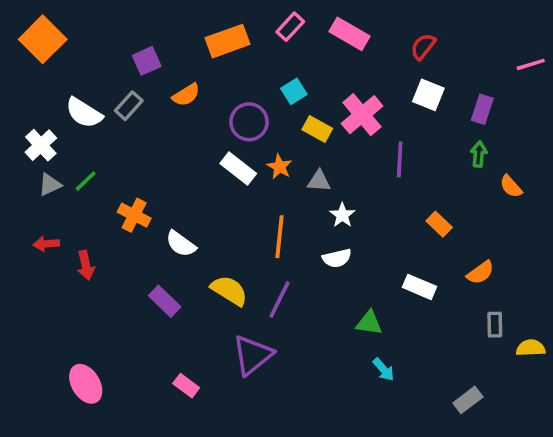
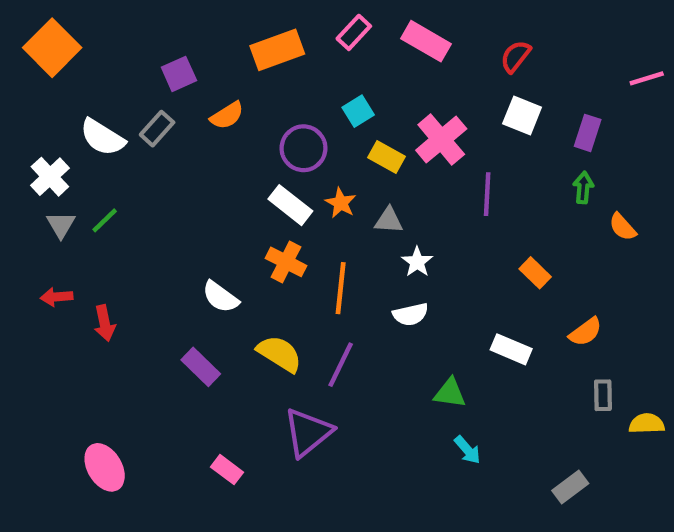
gray triangle: (50, 185) -> (61, 225), turned -35
orange cross: (134, 215) -> (286, 262), moved

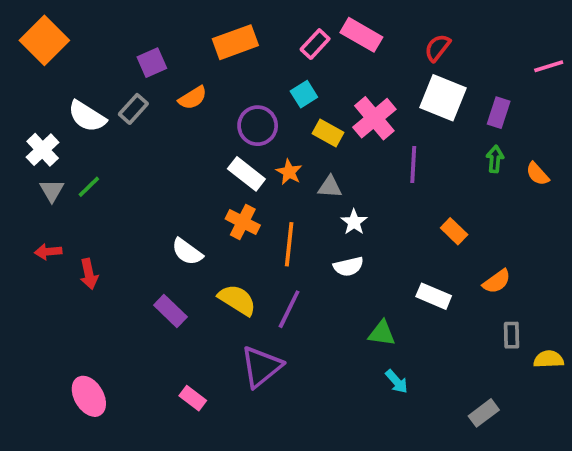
pink rectangle: (354, 32) -> (315, 44), moved
white square: (522, 115) -> (443, 98), size x1.4
orange semicircle: (623, 227) -> (538, 174), moved

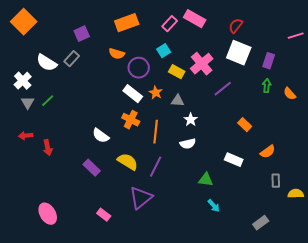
orange semicircle: (193, 98) -> (117, 54), moved, turned 49
purple line: (413, 165) -> (223, 89), turned 48

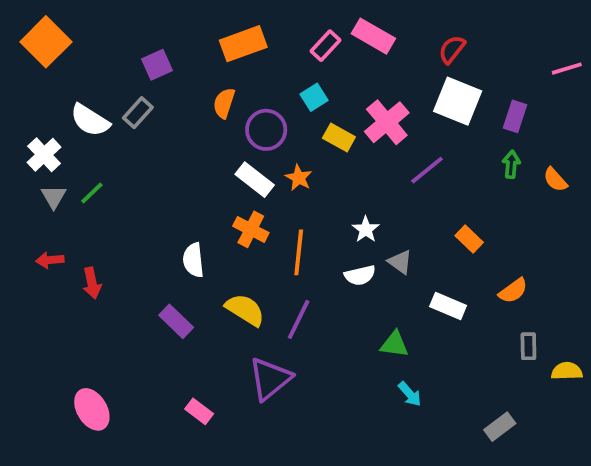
orange semicircle: (117, 54) -> (224, 103), turned 91
gray triangle: (178, 101) -> (400, 262), moved, turned 32
white semicircle: (101, 136) -> (193, 260), turned 48

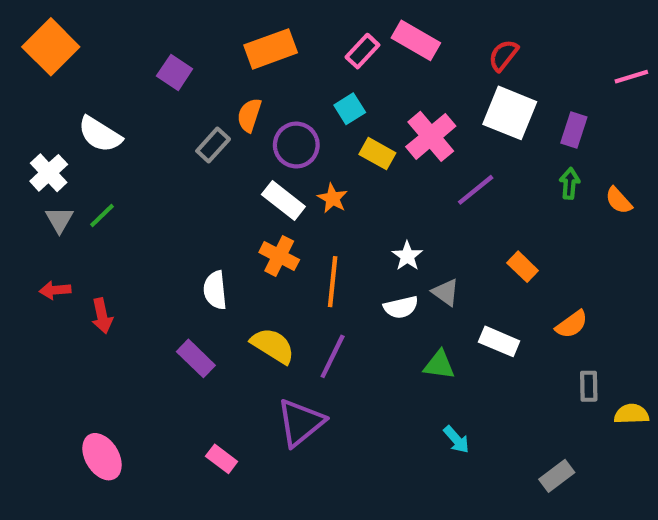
purple square: (157, 65) -> (175, 72), turned -32
gray rectangle: (138, 113) -> (213, 145), moved
green triangle: (394, 344) -> (439, 365), moved

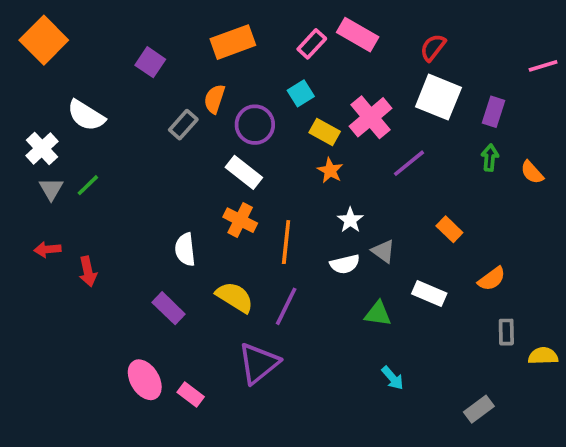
orange star: (333, 198) -> (330, 171), moved
pink ellipse: (102, 457) -> (145, 380), moved

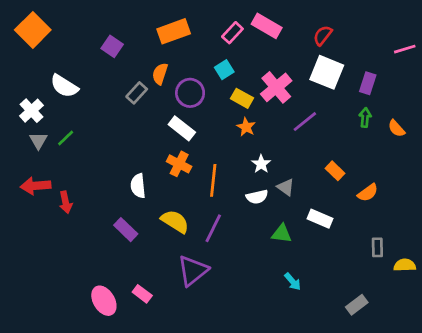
red arrow: (47, 249) -> (36, 186), size x1.5
orange semicircle: (492, 279) -> (368, 193), moved
pink ellipse: (145, 380) -> (104, 301), moved

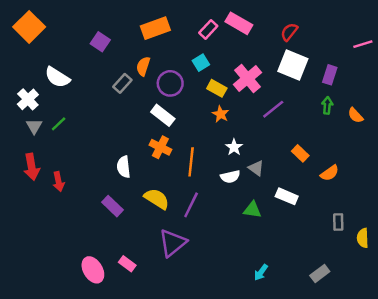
red arrow: (36, 186) -> (32, 167), turned -95
yellow semicircle: (405, 265) -> (363, 238), turned -90
cyan arrow: (293, 282) -> (261, 272), moved, turned 77

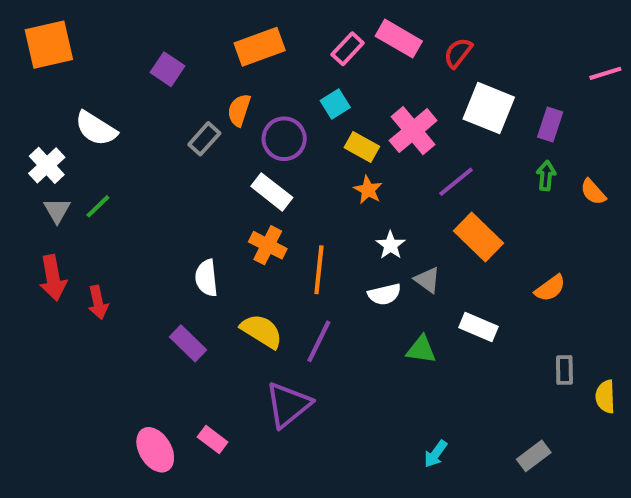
orange square: (29, 27) -> (49, 45), turned 32
red semicircle: (289, 32) -> (458, 53), moved
orange rectangle: (300, 153) -> (479, 237), moved, size x1.6

